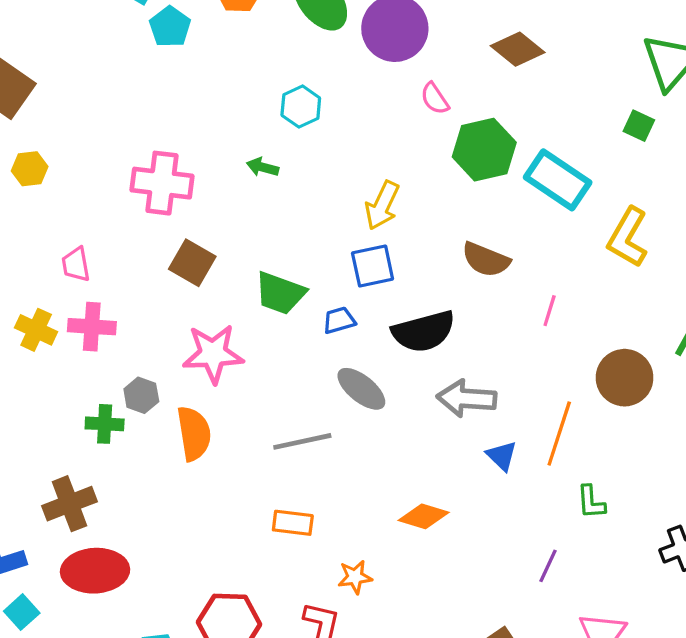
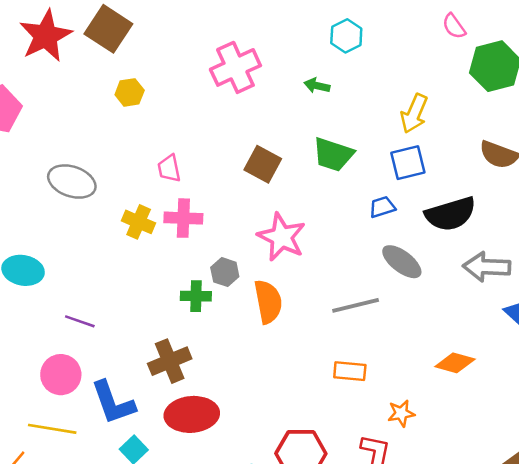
pink cross: (162, 183) -> (235, 67), moved, turned -30
green trapezoid: (280, 293) -> (333, 154), moved
pink star: (213, 354) -> (282, 237), turned 30

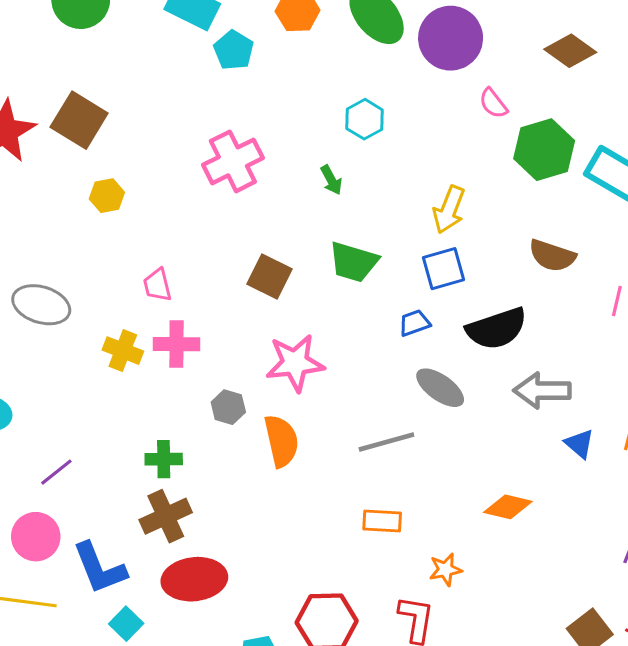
green arrow: (317, 86) -> (331, 180), turned -130
pink star: (282, 237) -> (295, 363), turned -30
green cross: (196, 296) -> (164, 459), moved
purple line: (80, 321) -> (56, 472), turned -56

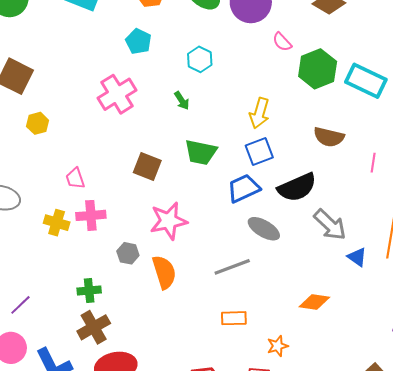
cyan pentagon: (234, 50) -> (138, 41), moved
blue trapezoid: (414, 323) -> (244, 188), size x1.6
gray arrow: (542, 391) -> (330, 225), turned -132

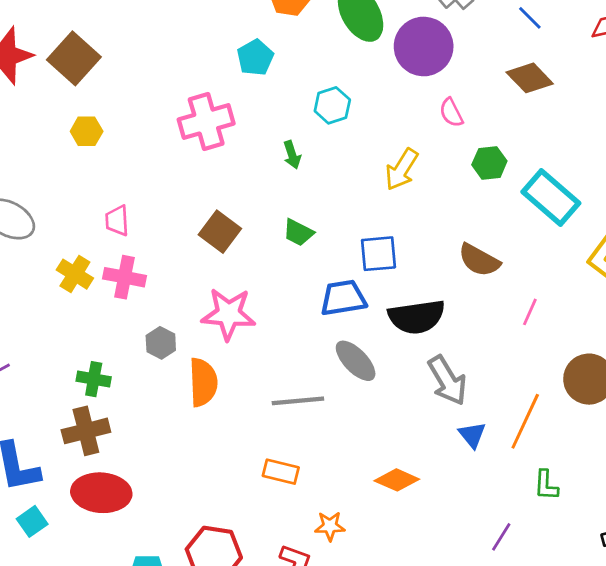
green hexagon: (318, 69) -> (489, 163), size x0.6
yellow arrow: (259, 113) -> (402, 169), moved
green trapezoid: (201, 152) -> (298, 233), size x0.7

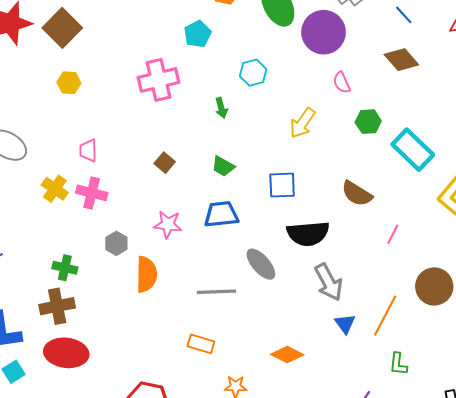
brown square: (220, 232) -> (165, 163), size x0.7
blue trapezoid: (343, 298) -> (221, 214), moved
pink star: (229, 314) -> (168, 224), size x0.7

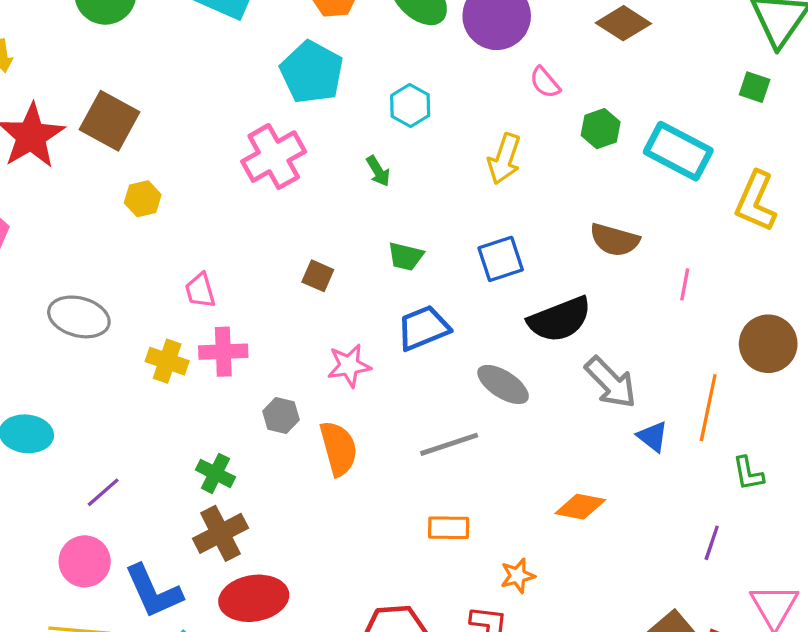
cyan pentagon: (198, 34) -> (312, 72), size x1.5
green cross: (65, 268) -> (215, 473), turned 30

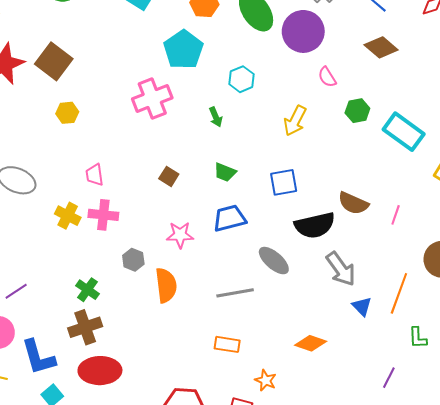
brown semicircle: (615, 240) -> (353, 203), moved
orange star: (518, 576) -> (266, 380), turned 30

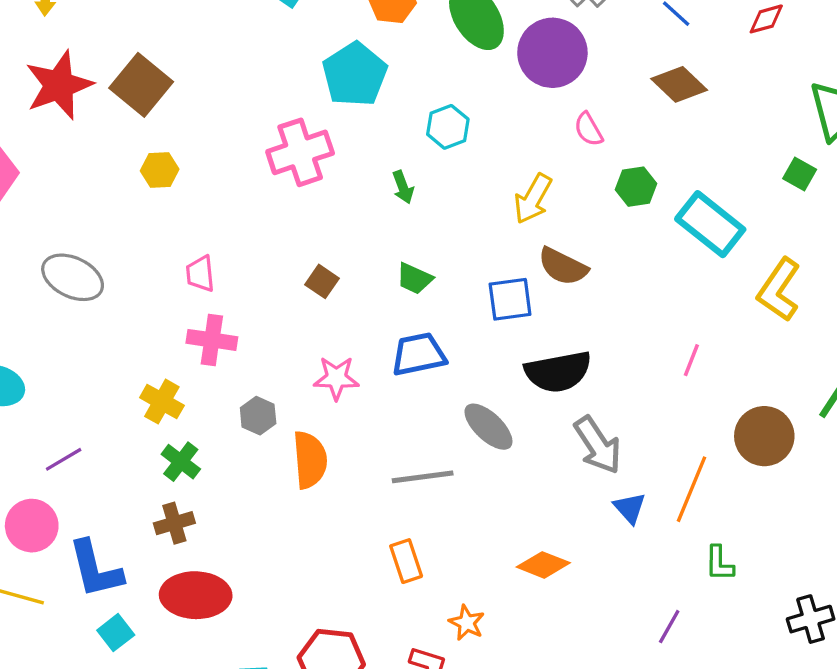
brown semicircle: (353, 203) -> (563, 266), moved
yellow cross: (68, 216) -> (162, 402), moved
brown cross: (85, 327) -> (174, 523), size x0.7
orange rectangle: (227, 344) -> (406, 561), turned 60

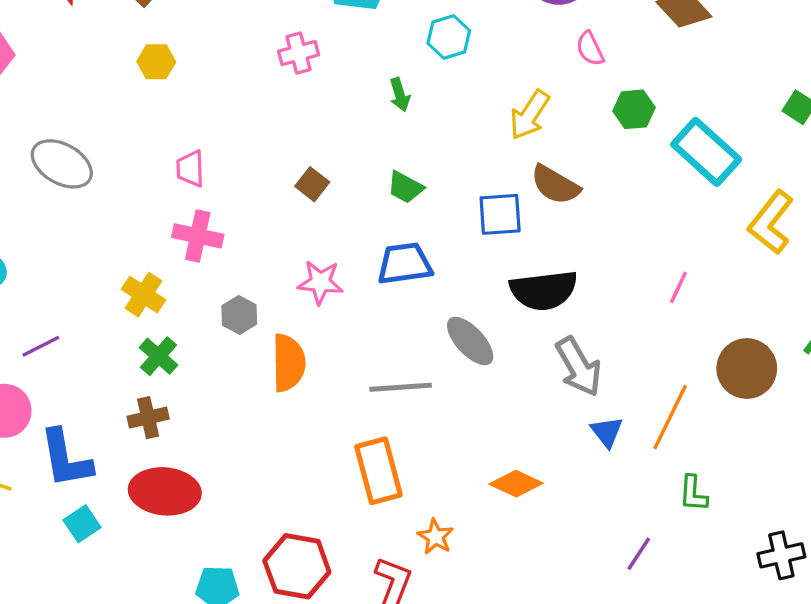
pink cross: (300, 152) -> (299, 53), size x0.6
orange rectangle: (406, 561) -> (379, 471), size x1.5

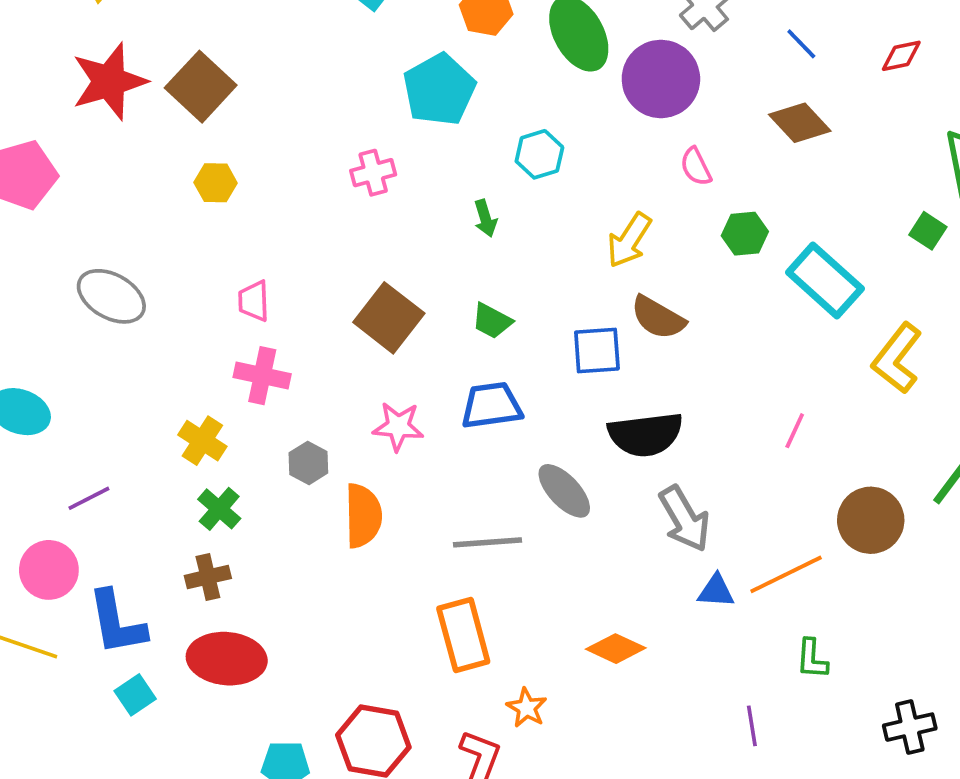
brown square: (312, 184) -> (389, 318), size x1.8
orange line: (670, 417) -> (786, 574), turned 38
blue triangle: (607, 432) -> (716, 591), turned -48
purple line: (639, 554) -> (752, 726), turned -42

